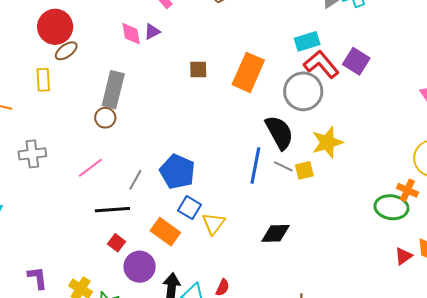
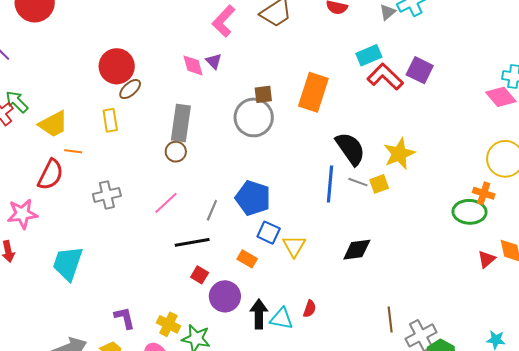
purple triangle: (152, 32) -> (214, 61), turned -42
gray circle: (303, 91) -> (254, 117), moved
orange rectangle: (165, 232) -> (247, 259), size x0.7

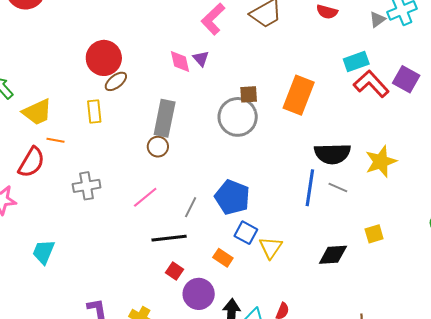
black semicircle: (350, 149) -> (332, 154), turned 120
yellow square: (379, 184) -> (374, 234), moved
cyan trapezoid: (68, 263) -> (44, 252), size x0.7

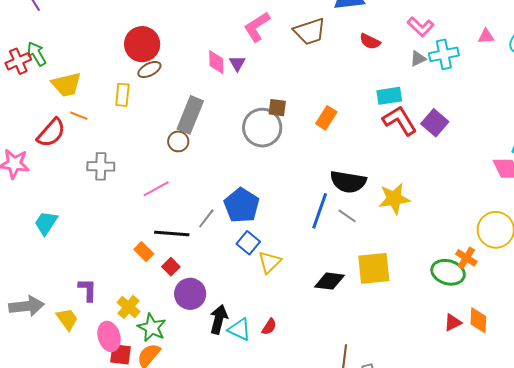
orange rectangle: (299, 95) -> (326, 118), size x0.6
gray line: (191, 207) -> (206, 218), moved
yellow square: (374, 234) -> (374, 268), size x1.8
orange rectangle: (223, 258) -> (144, 252), moved

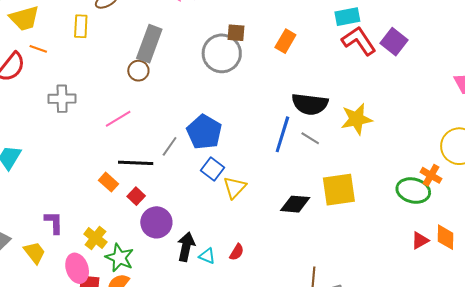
cyan triangle: (239, 329) -> (207, 256), size x0.7

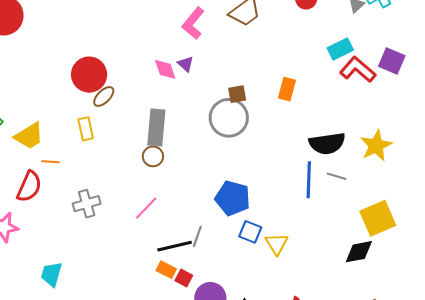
gray line: (170, 146) -> (197, 236), moved
orange rectangle: (108, 182) -> (166, 270), moved
black diamond: (295, 204) -> (359, 252), moved

